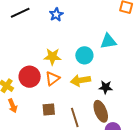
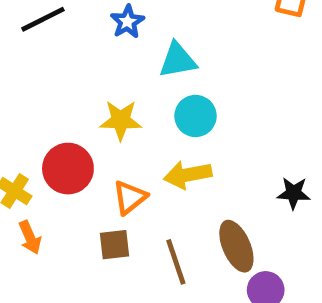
cyan triangle: (108, 41) -> (178, 60), moved
orange triangle: (53, 79) -> (130, 197), moved
black star: (106, 87) -> (294, 193), moved

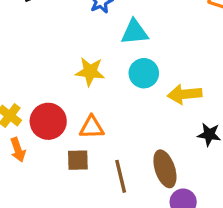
red circle: (68, 169) -> (48, 121), moved
yellow arrow: (188, 175) -> (185, 94), moved
orange triangle: (130, 197) -> (92, 127), turned 32

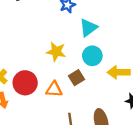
cyan triangle: (135, 32) -> (88, 28), turned -36
brown square: (78, 160) -> (76, 78), moved, turned -35

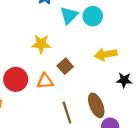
cyan circle: (92, 56) -> (93, 16), moved

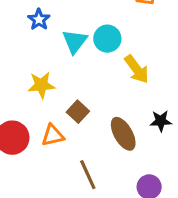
yellow arrow: (106, 54) -> (137, 69), moved, turned -110
brown ellipse: (96, 105) -> (123, 134), moved

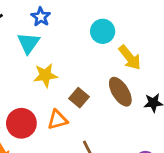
cyan triangle: (75, 41) -> (28, 43), moved
brown ellipse: (123, 134) -> (120, 92), moved

